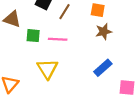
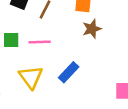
blue rectangle: (103, 68) -> (69, 72), moved

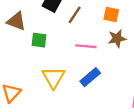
pink line: (40, 42) -> (86, 46), moved

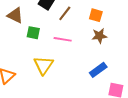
pink line: (86, 46) -> (63, 39), moved
blue rectangle: (90, 77) -> (98, 70), moved

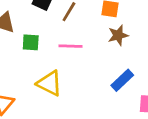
yellow triangle: (43, 65) -> (49, 83), turned -30

